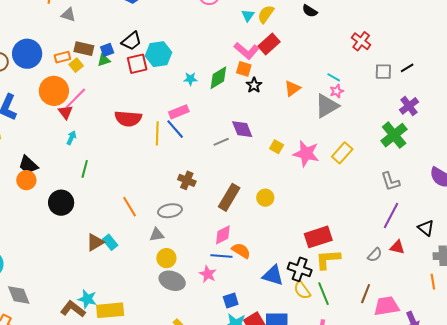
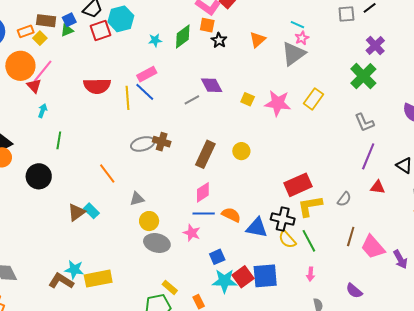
gray ellipse: (170, 211) -> (143, 144), moved
orange semicircle: (241, 251) -> (231, 215), moved
gray semicircle: (375, 255) -> (344, 199), moved
pink trapezoid: (387, 306) -> (373, 247), turned -116

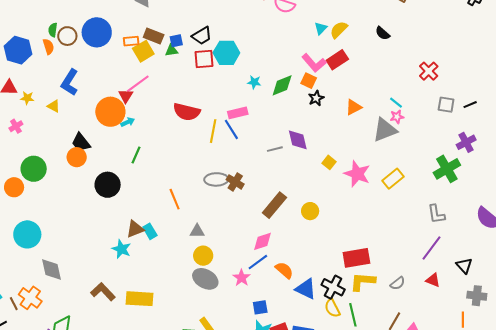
yellow square: (40, 38) -> (143, 51), size x1.5
orange circle: (20, 66) -> (110, 112), moved
cyan arrow: (42, 111) -> (128, 122), turned 32
blue line: (204, 214) -> (258, 262), turned -50
cyan star: (74, 270) -> (121, 249), moved

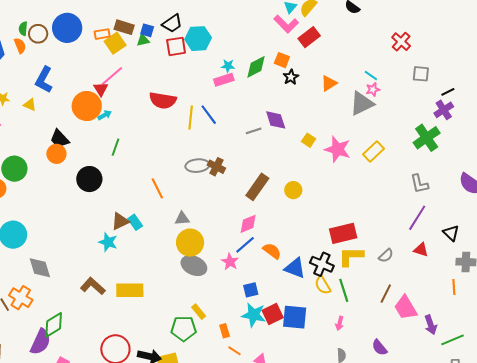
blue square: (176, 41) -> (147, 30), turned 32
pink L-shape: (314, 63) -> (286, 24), moved
black line: (470, 105) -> (448, 92), moved
pink rectangle: (238, 113) -> (224, 80), moved
yellow circle: (203, 256) -> (190, 243), size x1.4

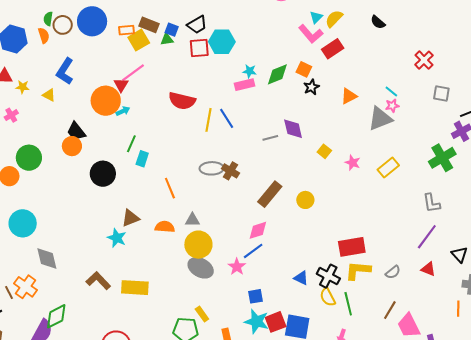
pink star: (338, 149) -> (353, 163), size x0.6
cyan rectangle: (135, 222) -> (142, 159), moved, turned 49
orange semicircle: (272, 251) -> (165, 227), moved, turned -36
blue triangle: (295, 268) -> (301, 278), size x0.7

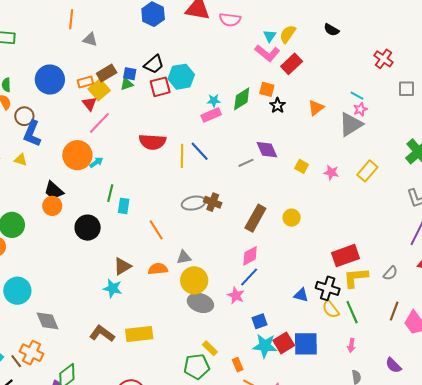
brown circle: (63, 25) -> (24, 116), moved
brown rectangle: (149, 25) -> (107, 73), turned -42
red triangle: (121, 85) -> (89, 104), moved

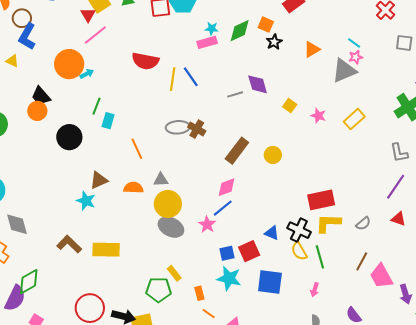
red square: (284, 343) -> (249, 251), moved

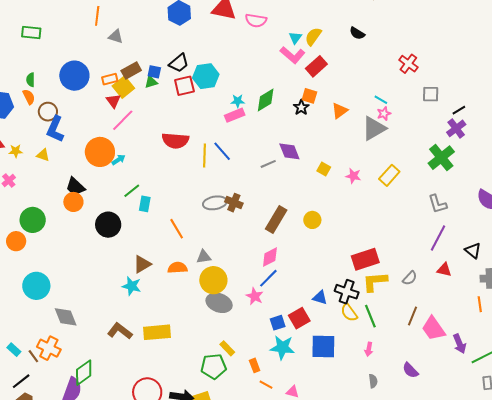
orange square: (266, 25) -> (309, 96), moved
green line: (97, 106) -> (132, 191), turned 36

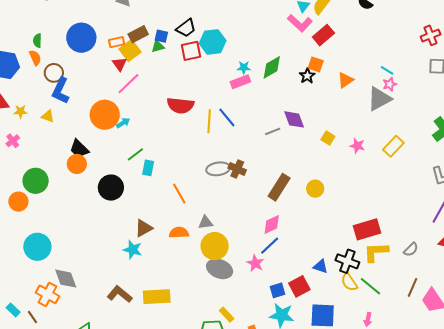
red cross: (408, 64) -> (431, 35), moved, turned 30
green line: (370, 316) -> (370, 286), turned -30
orange cross: (49, 348) -> (47, 294), moved

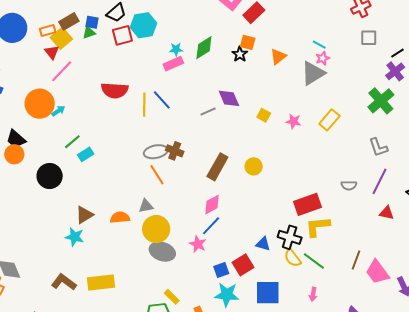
cyan rectangle: (148, 168) -> (86, 154), turned 49
orange line: (179, 194) -> (157, 175), moved
gray semicircle: (411, 249) -> (349, 185), moved, turned 49

